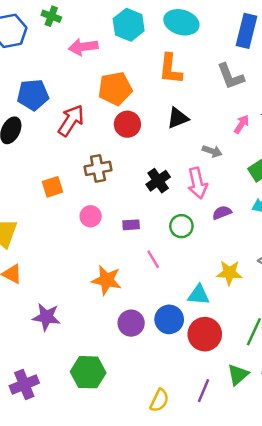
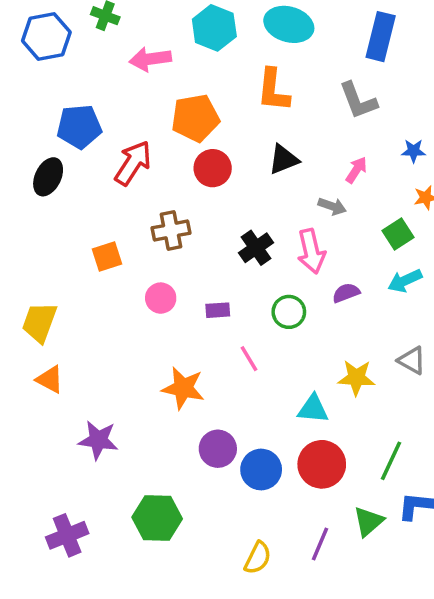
pink arrow: (242, 124) -> (356, 170), moved
blue circle: (169, 319) -> (261, 470), moved

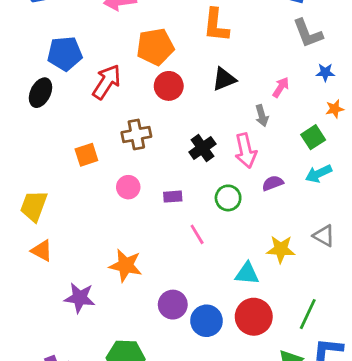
gray L-shape: (358, 101) -> (308, 33), moved
gray arrow: (332, 206) -> (262, 116), turned 55
orange star: (183, 388) -> (126, 265), moved

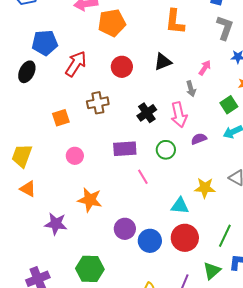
orange L-shape: (216, 25) -> (175, 22), moved
gray L-shape: (308, 33) -> (225, 28), turned -140
orange pentagon: (155, 47) -> (112, 23), moved
pink circle: (128, 187) -> (75, 156), moved
purple rectangle: (173, 197) -> (125, 149), size x1.6

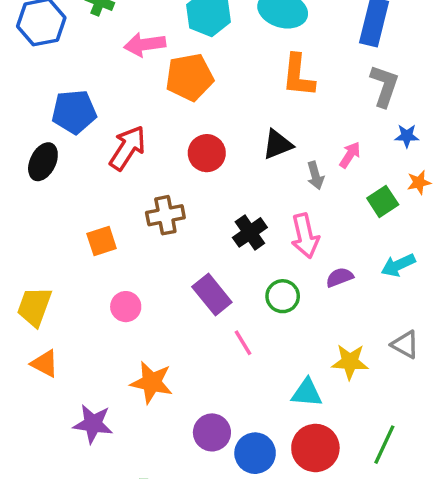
gray arrow: (191, 89) -> (315, 176), moved
green square: (229, 105) -> (383, 201), moved
purple rectangle: (125, 149) -> (212, 295), turned 55

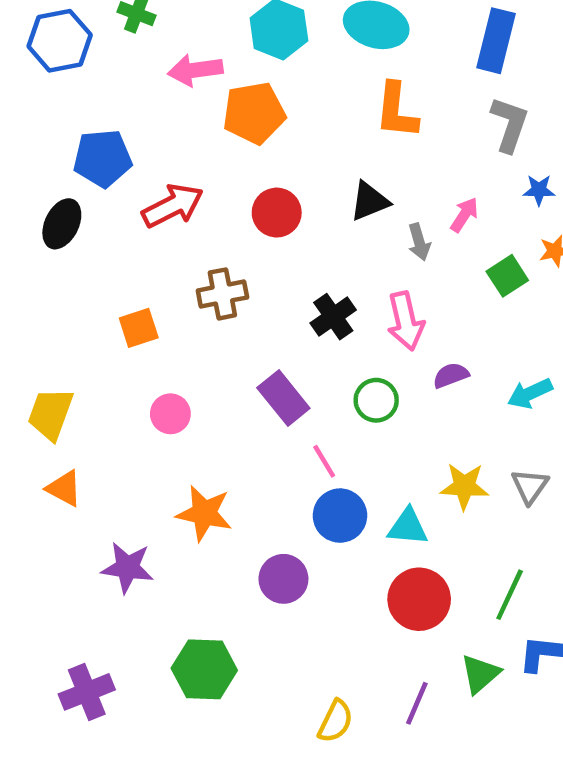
red arrow: (127, 148) -> (173, 206), turned 30
cyan arrow: (398, 265) -> (530, 393), moved
gray triangle: (405, 345) -> (530, 486), moved, turned 36
blue circle: (255, 453) -> (340, 516), moved

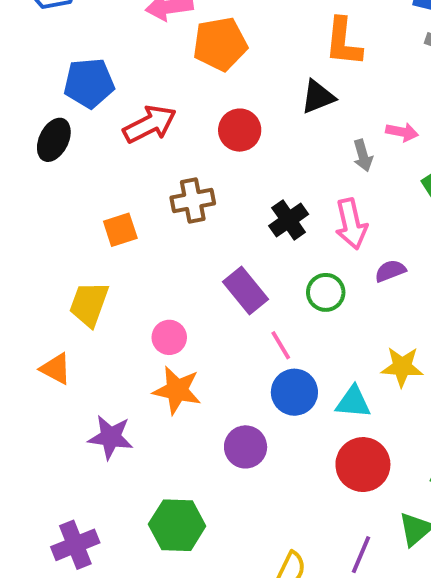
black triangle: (369, 201) -> (318, 97), moved
pink arrow: (464, 215) -> (402, 132), turned 68
yellow trapezoid: (51, 414) -> (89, 304), moved
pink circle: (170, 414) -> (169, 337), moved

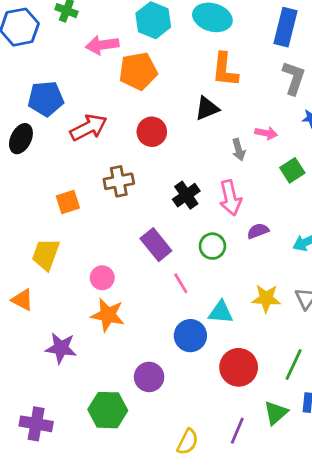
blue circle: (294, 392) -> (190, 336), moved
cyan triangle: (353, 402) -> (221, 312), moved
purple circle: (246, 447) -> (149, 377), moved
purple cross: (75, 545) -> (36, 424), turned 32

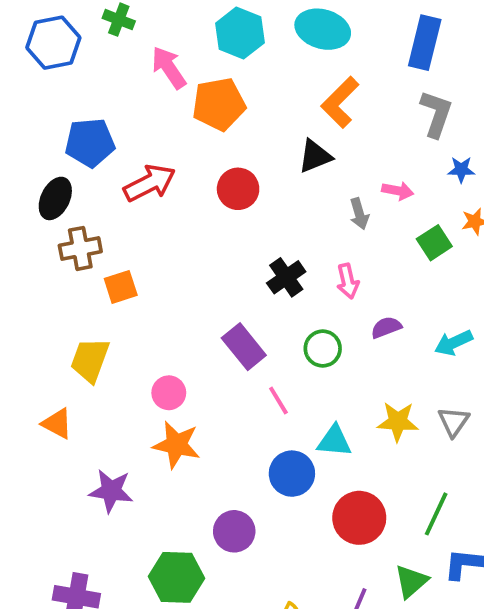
pink arrow: (102, 45) -> (169, 68), turned 64
orange L-shape: (225, 70) -> (340, 102), turned 39
brown cross: (119, 181) -> (80, 248), moved
pink arrow: (230, 198) -> (348, 281), size x0.7

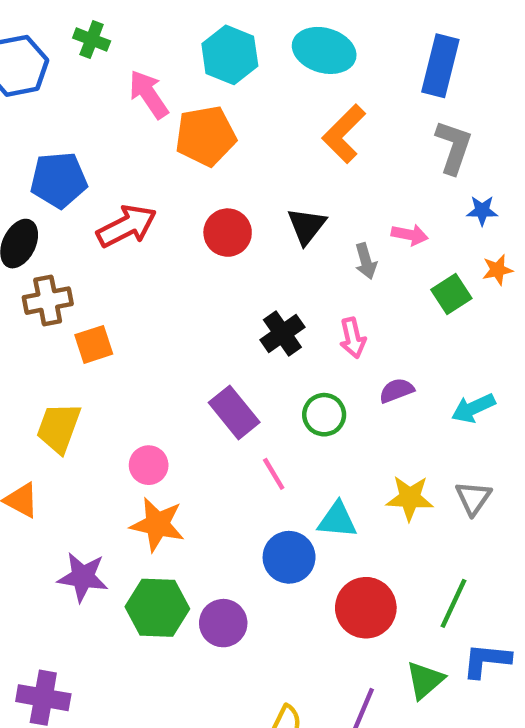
black triangle: (315, 156) -> (307, 226), moved, turned -30
green hexagon: (176, 577) -> (157, 608), moved

